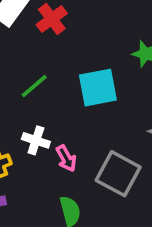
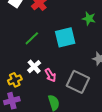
white cross: (36, 140) -> (34, 67), turned 32

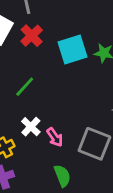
cyan square: (65, 37) -> (73, 49), moved

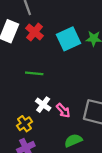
green line: (25, 87) -> (34, 73), turned 60
green semicircle: (62, 176) -> (73, 140), turned -84

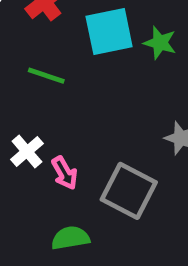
green line: (34, 73) -> (46, 76), moved

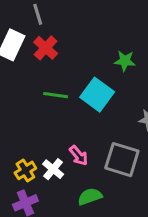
cyan square: (109, 31) -> (97, 95), moved, turned -32
white cross: (27, 151) -> (53, 169), moved

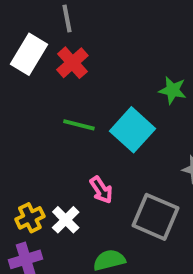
pink arrow: (79, 156) -> (101, 190), moved

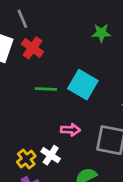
green star: (173, 90) -> (101, 33), moved
pink arrow: (101, 190) -> (70, 130), turned -42

